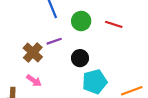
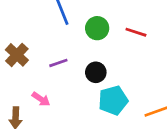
purple line: (54, 41) -> (58, 63), moved
brown cross: (33, 52) -> (17, 55), moved

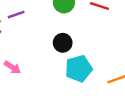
purple line: (58, 63) -> (16, 15), moved

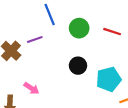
cyan pentagon: (79, 69) -> (109, 79), moved

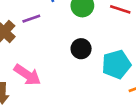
pink arrow: (31, 88) -> (27, 75), size x1.5

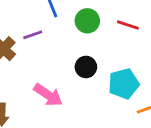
pink arrow: (27, 75) -> (48, 95), moved

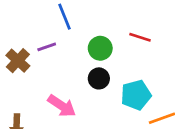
green circle: (87, 21) -> (100, 48), moved

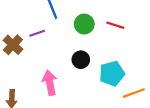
green circle: (100, 48) -> (84, 24), moved
pink arrow: (62, 106) -> (50, 83), turned -135

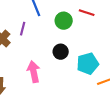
red line: (115, 25) -> (87, 13), moved
purple line: (37, 33) -> (23, 29), turned -56

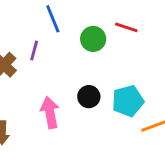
black circle: (61, 52) -> (89, 97), moved

